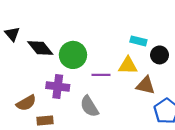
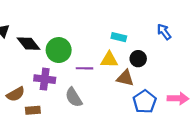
black circle: (160, 55) -> (138, 59), moved

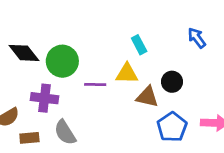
cyan rectangle: (119, 37) -> (139, 45), turned 48
black circle: (138, 59) -> (172, 82), moved
gray semicircle: (74, 97) -> (65, 132), moved

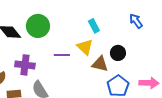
green circle: (62, 61) -> (38, 26), moved
yellow triangle: (127, 73) -> (85, 47), turned 42

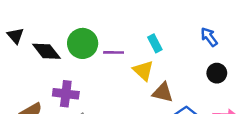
black circle: (118, 53) -> (217, 73), moved
purple line: (62, 55) -> (114, 52), moved

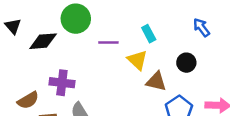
green circle: (83, 43) -> (76, 19), moved
black diamond: (46, 51) -> (43, 41), turned -56
black circle: (217, 73) -> (186, 63), moved

